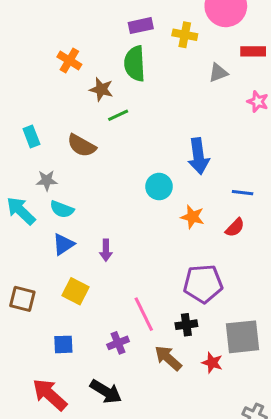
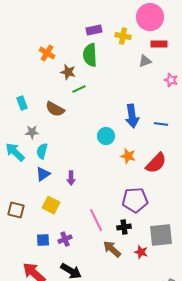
red rectangle: (253, 51) -> (159, 44), moved
blue line: (243, 193) -> (161, 124), moved
cyan semicircle: (62, 209) -> (42, 151), turned 84
red semicircle: (235, 228) -> (156, 163), size x1.6
purple cross: (118, 343) -> (65, 239), moved

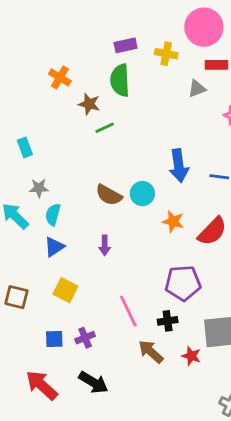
brown semicircle: (55, 109) -> (109, 195), moved
purple arrow: (71, 178) -> (105, 245), moved

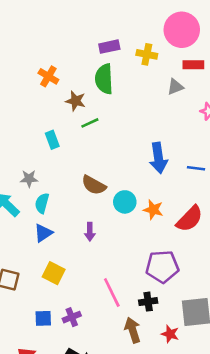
cyan rectangle: (25, 147) -> (52, 140), moved
cyan circle: (142, 194) -> (125, 202), moved
brown arrow: (151, 352) -> (133, 330), turned 30

